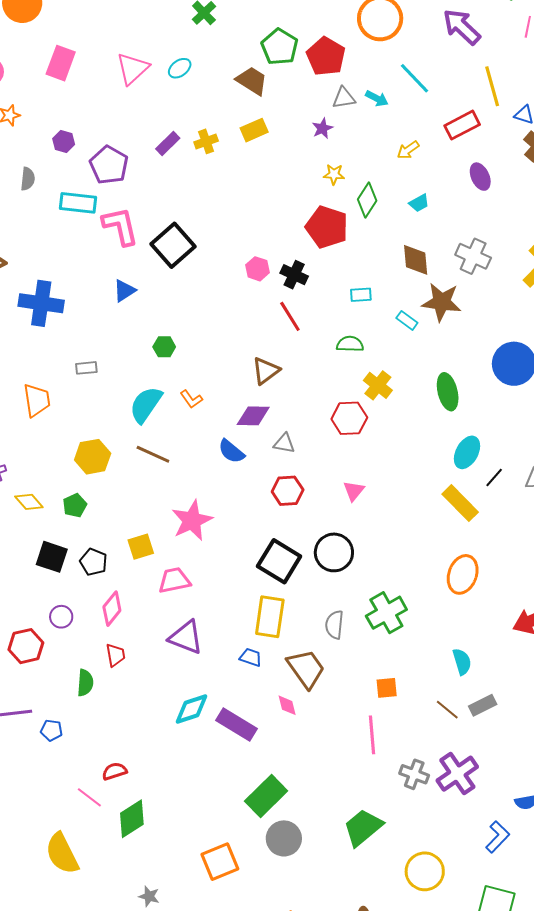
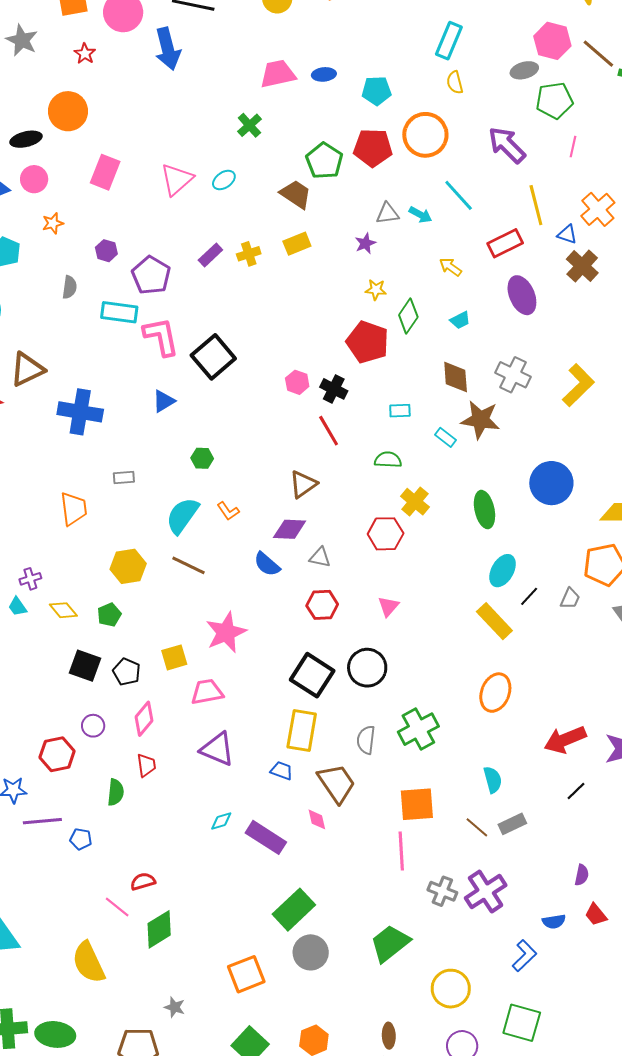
red pentagon: (326, 56) -> (373, 148), moved, turned -30
yellow arrow: (408, 150) -> (450, 267), turned 70
purple ellipse: (480, 177) -> (522, 295), size x1.4
orange square: (387, 688) -> (417, 804), size x1.6
cyan diamond: (192, 709) -> (221, 821), size x0.6

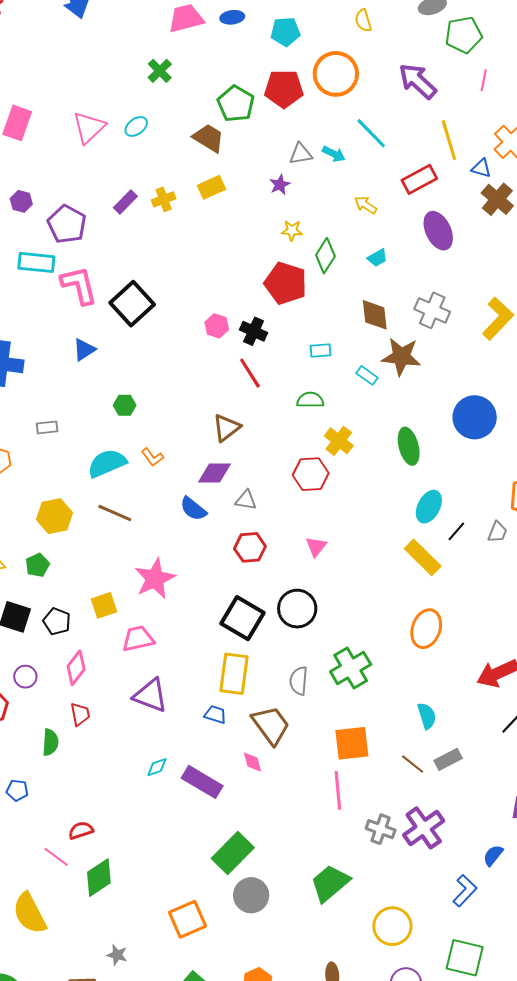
cyan semicircle: (182, 516) -> (107, 463), turned 33
blue semicircle: (554, 921) -> (493, 855), turned 140

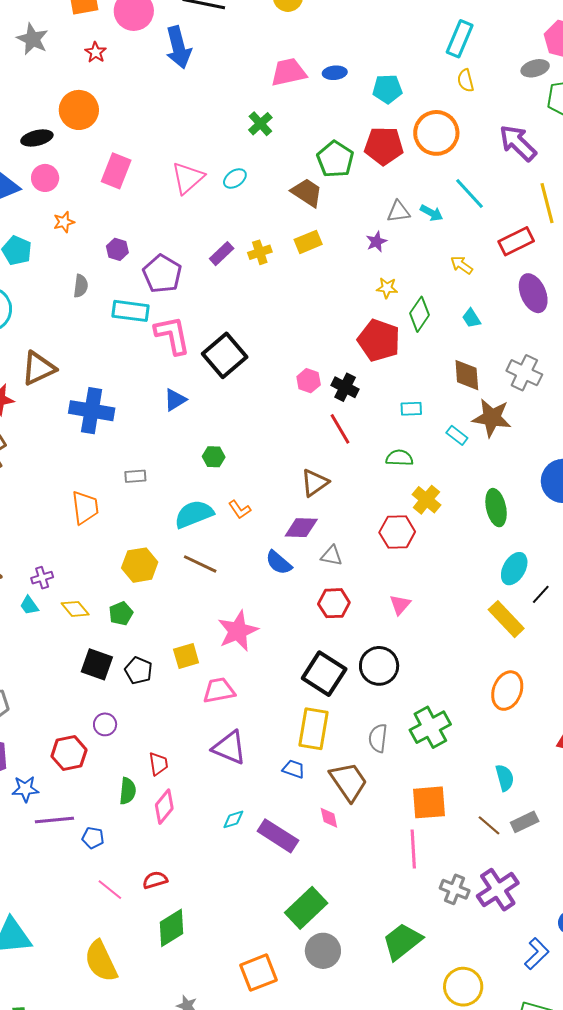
cyan trapezoid: (377, 258) -> (471, 318), turned 85
pink diamond: (76, 668) -> (164, 807), moved
pink line: (56, 857) -> (110, 890), moved

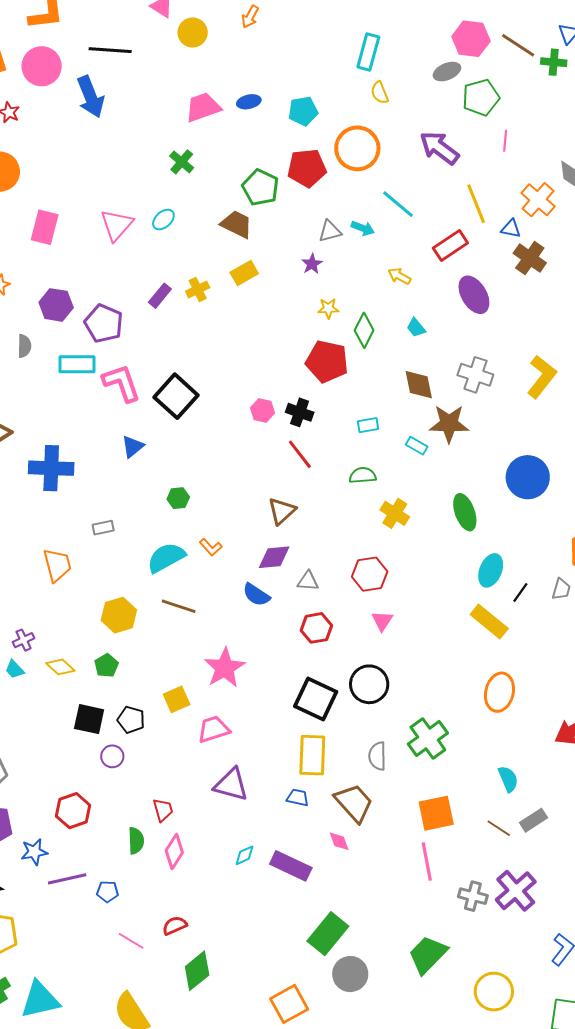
purple hexagon: (117, 249) -> (56, 305), size x1.5
red hexagon: (397, 532) -> (370, 574), moved
purple circle: (105, 724) -> (112, 756), moved

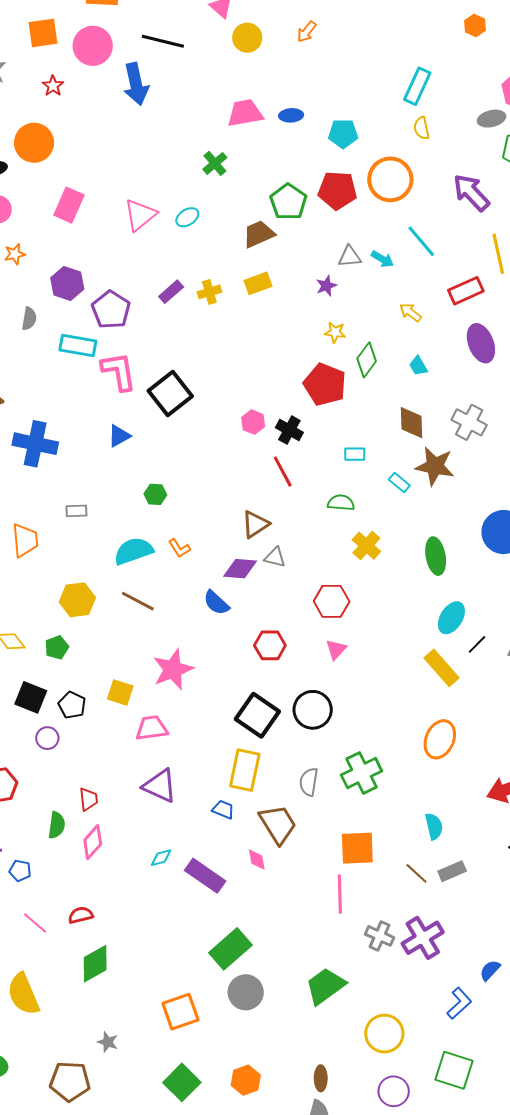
brown trapezoid: (237, 224) -> (259, 234), turned -60
gray triangle: (308, 581) -> (275, 557), moved
yellow square: (177, 699) -> (120, 693), turned 32

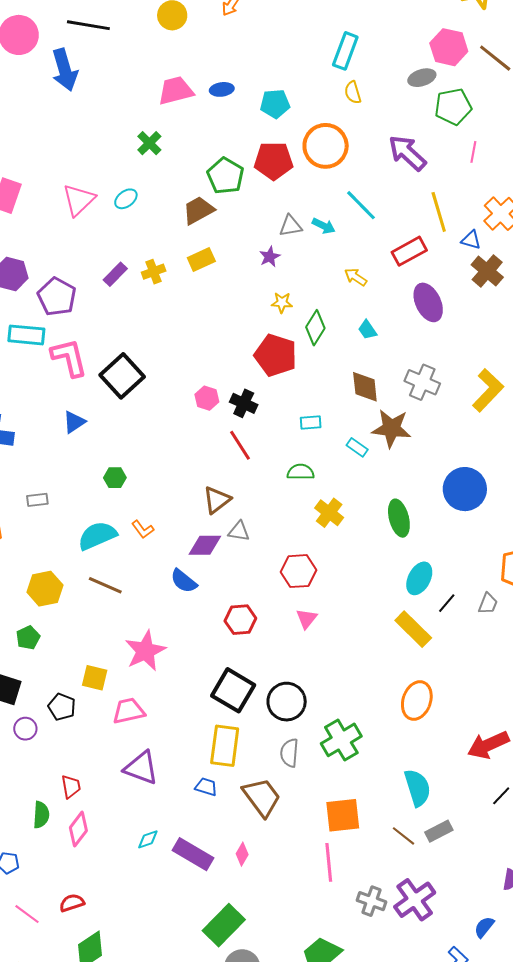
black pentagon: (72, 705) -> (62, 707), moved
black circle: (313, 710) -> (287, 702), moved
cyan semicircle: (434, 826) -> (418, 788), size x1.4
pink diamond: (257, 860) -> (242, 854), moved, turned 45

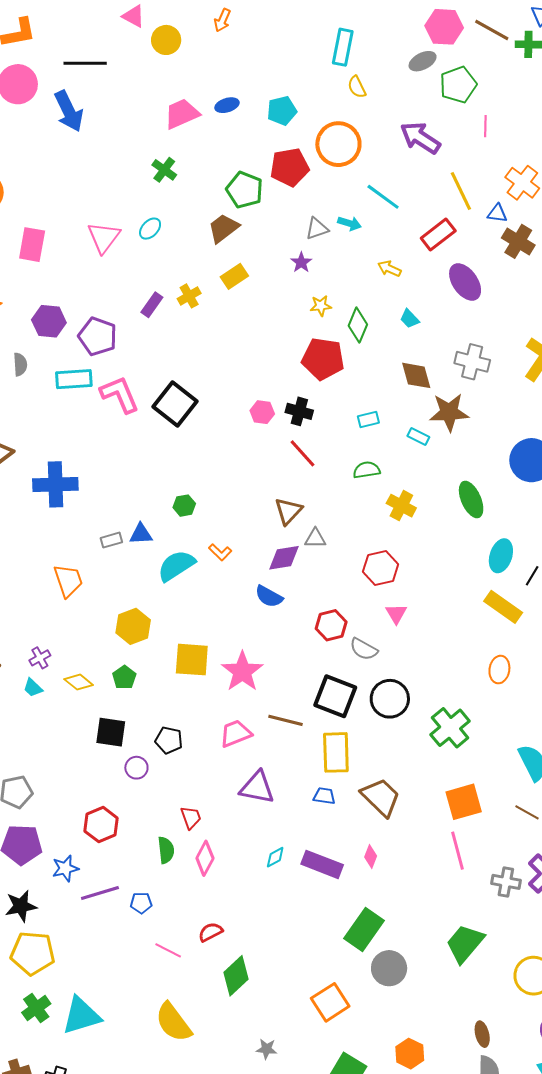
blue triangle: (74, 422) -> (141, 534), moved, turned 40
brown line: (105, 585) -> (285, 720), moved
yellow square: (95, 678) -> (192, 660), moved, size x1.4
orange ellipse: (417, 700) -> (499, 670), moved, size x0.7
gray semicircle: (289, 753) -> (364, 649), moved, turned -56

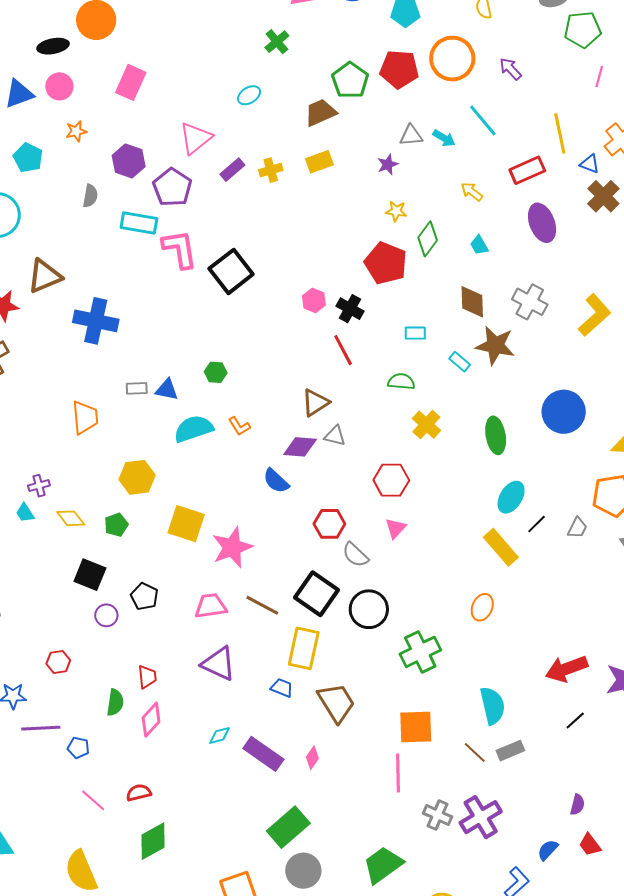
purple arrow: (420, 138) -> (510, 69), moved, size x0.6
pink triangle: (104, 237) -> (195, 138), moved
red hexagon: (101, 825) -> (58, 662), size x0.7

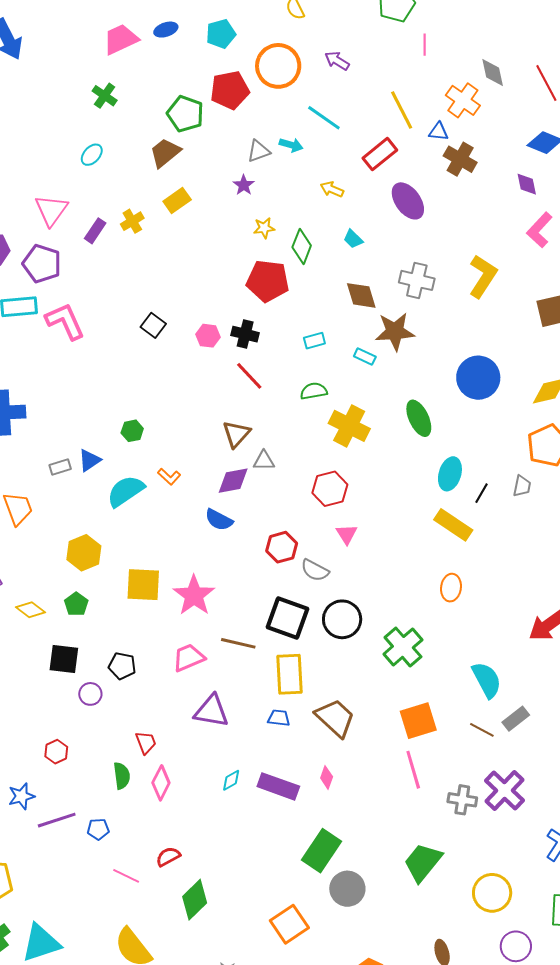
black square: (231, 271) -> (153, 325), moved, size x0.6
blue triangle: (167, 390) -> (89, 460), turned -30
yellow cross: (426, 425) -> (349, 426), size x1.4

